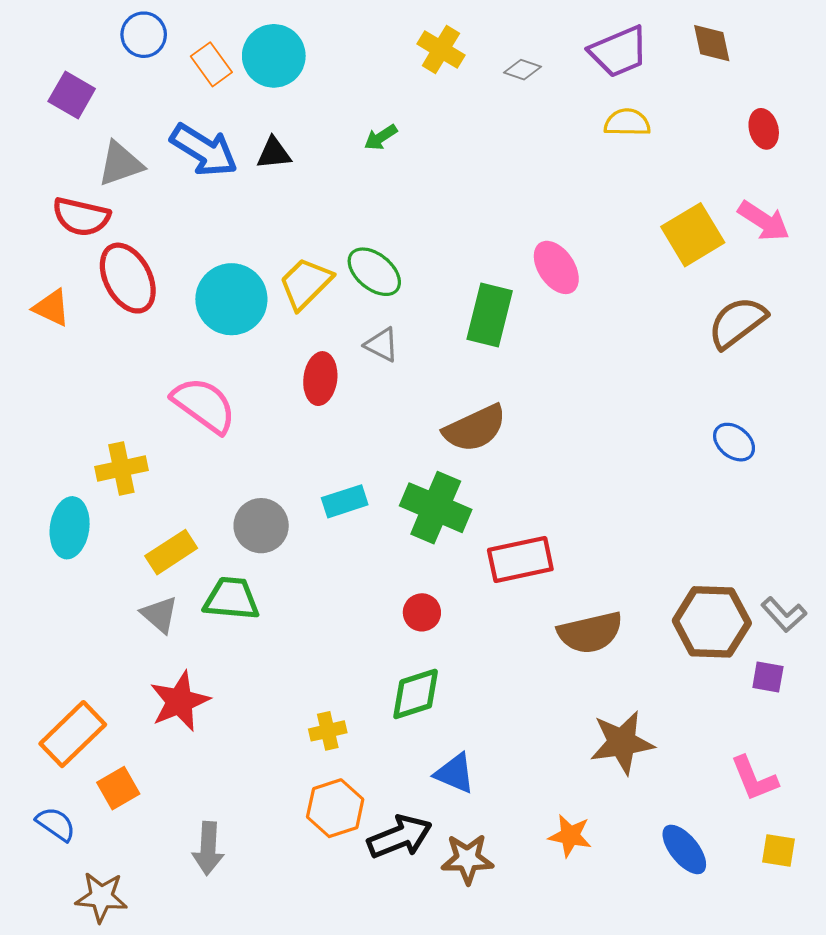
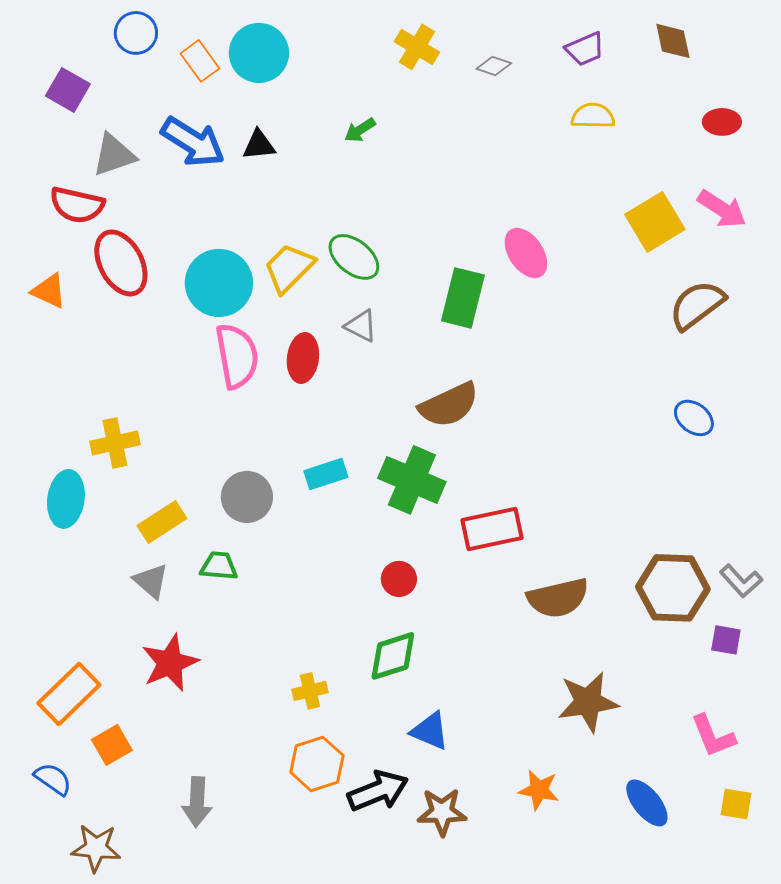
purple trapezoid: (619, 52) -> (585, 49), size x0.7
red ellipse: (764, 129) -> (722, 122), turned -75
pink semicircle: (204, 405) -> (237, 356), moved, turned 44
green trapezoid: (231, 599) -> (219, 566), size x0.7

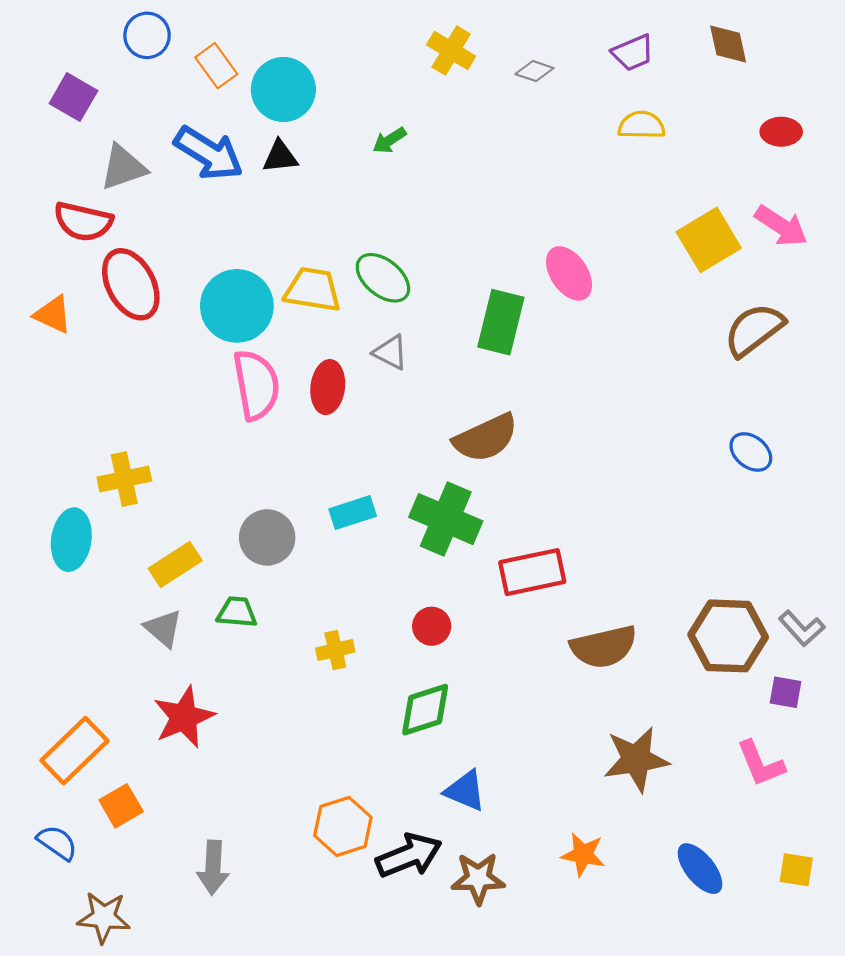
cyan circle: (259, 53) -> (283, 89), moved
yellow trapezoid: (289, 268) -> (313, 290), turned 54
yellow cross: (310, 691) -> (335, 650), moved
pink L-shape: (713, 736) -> (761, 764), moved

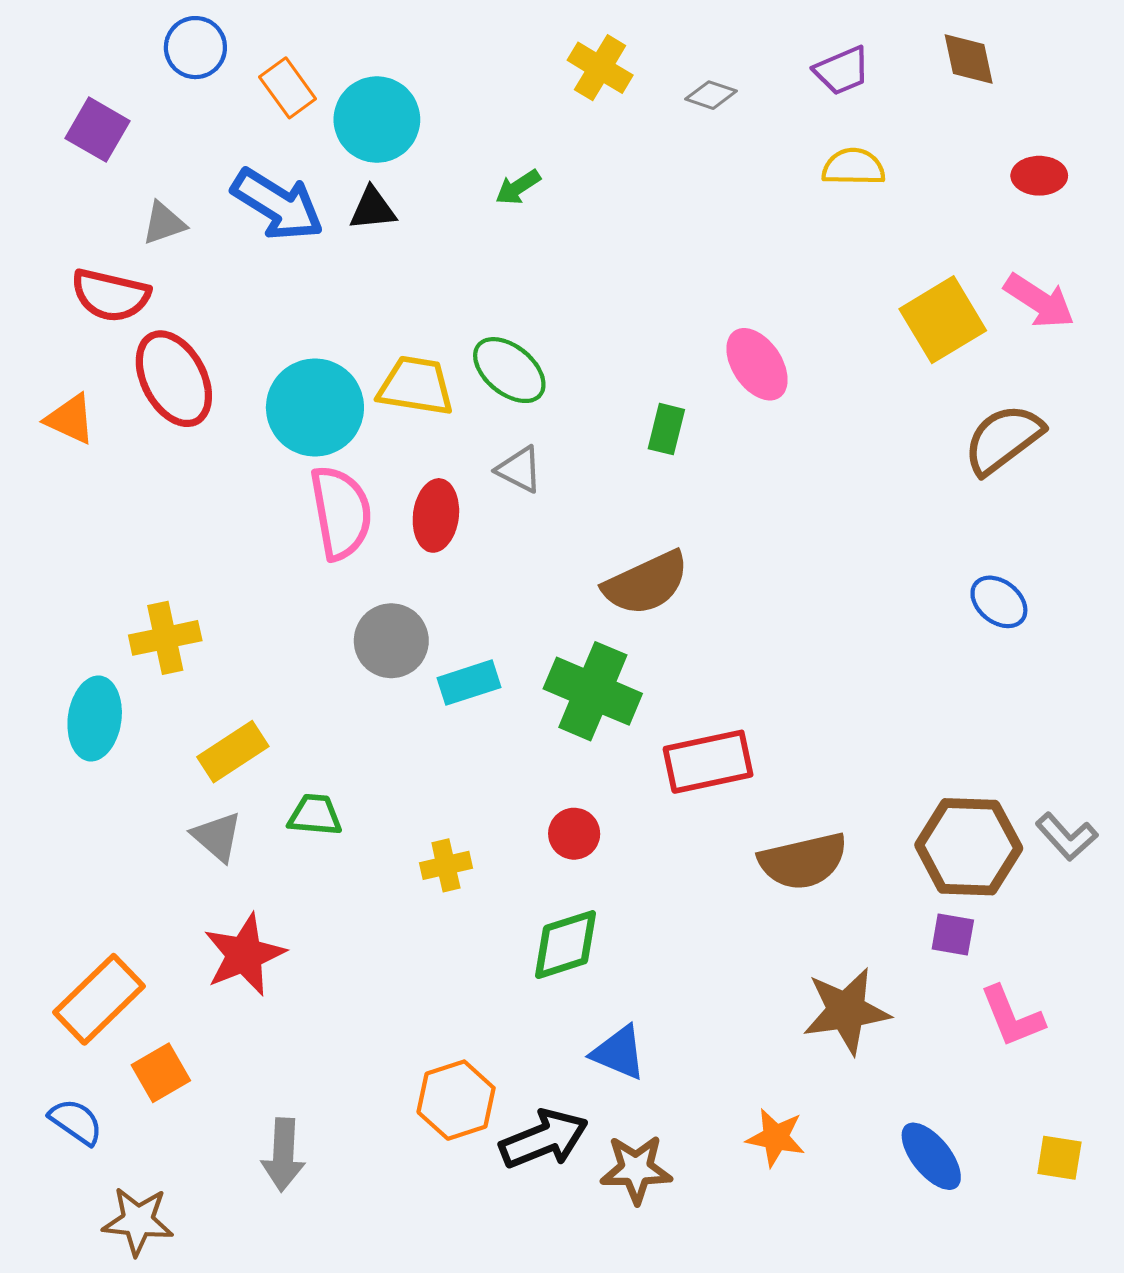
gray triangle: (123, 167) -> (164, 223), size x0.7
green rectangle: (501, 322) -> (666, 429), size x0.6
gray circle: (267, 537) -> (391, 641), moved
purple square: (785, 692) -> (953, 935), moved

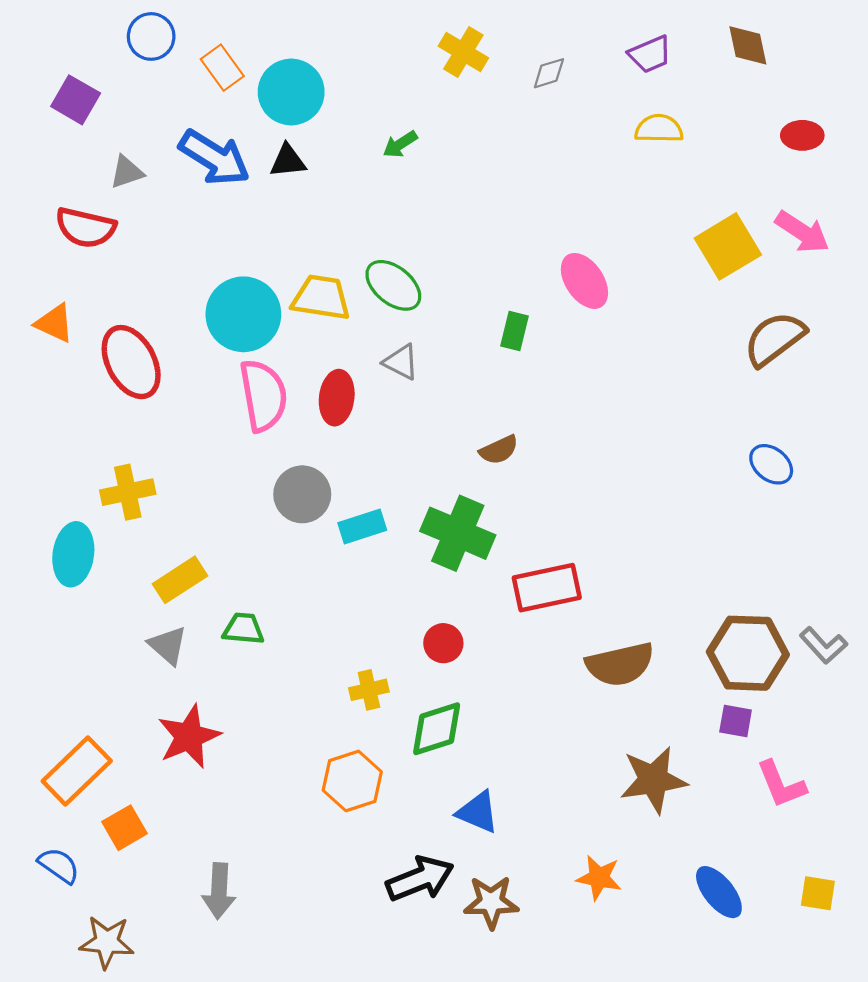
gray diamond: (711, 95) -> (549, 73), turned -36
red ellipse: (174, 379) -> (131, 362), moved
brown semicircle: (646, 583) -> (499, 450), size x0.6
yellow cross: (446, 865) -> (369, 690), moved
orange hexagon: (456, 1100) -> (352, 781), moved

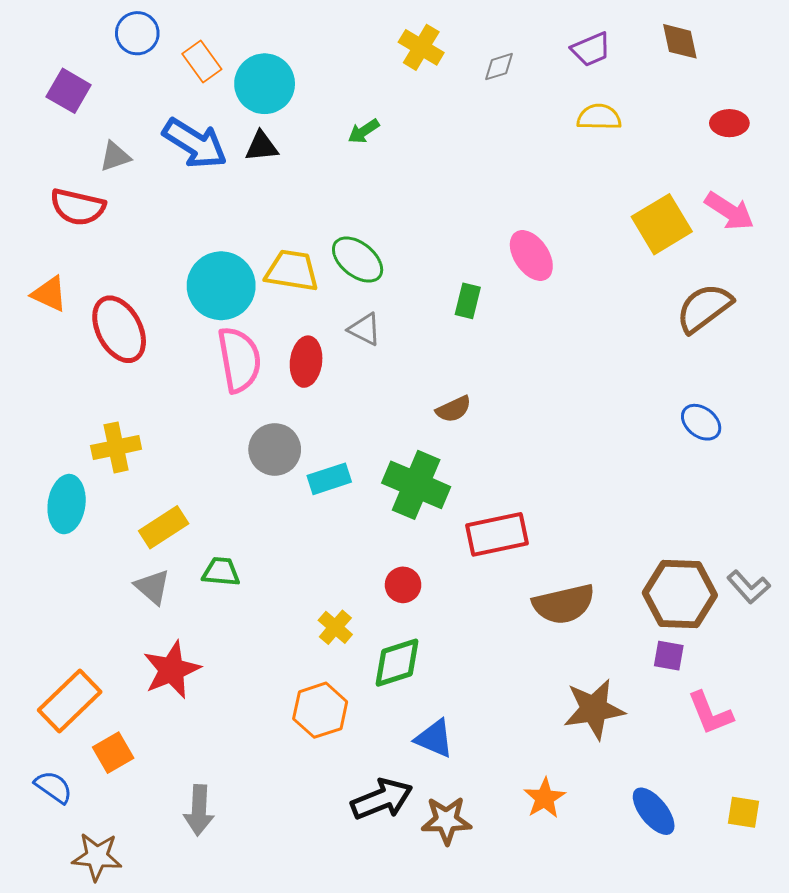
yellow cross: (369, 690) -> (335, 627), turned -36
orange star: (599, 878) -> (544, 798), turned 30

